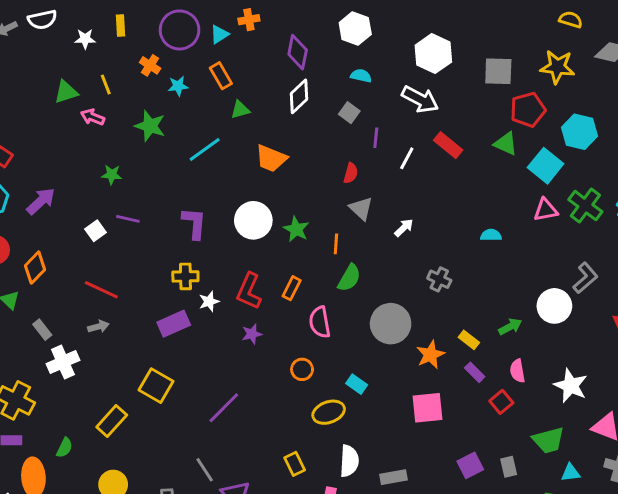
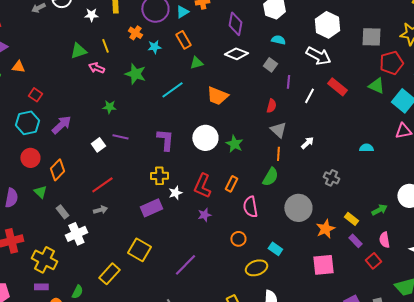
white diamond: (299, 96) -> (236, 54), turned 65
orange line: (336, 244) -> (278, 154), moved
red line: (101, 290) -> (102, 185), turned -60

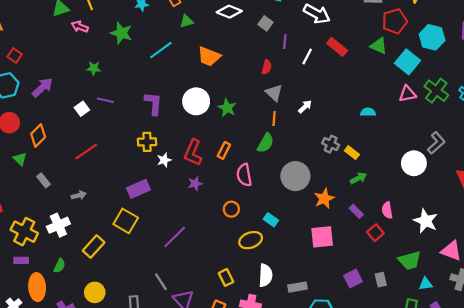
purple rectangle: (151, 208) -> (138, 189), moved
gray arrow: (100, 210) -> (79, 195), moved
green arrow: (379, 210) -> (358, 178), moved
yellow rectangle: (351, 219) -> (352, 153), moved
white cross: (76, 234) -> (58, 225), moved

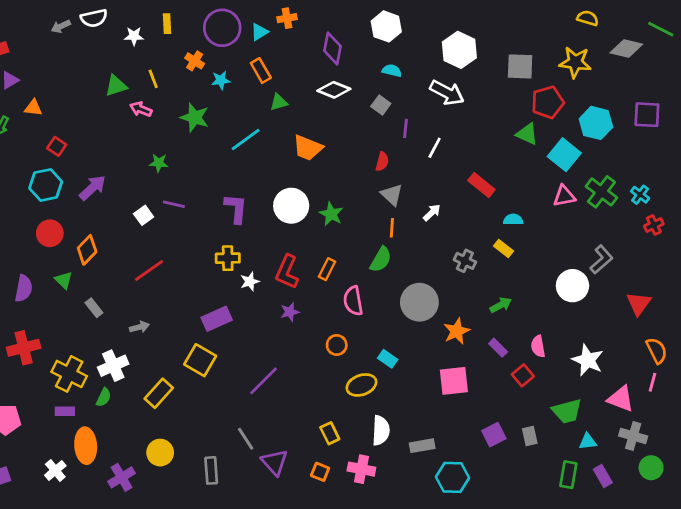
red rectangle: (337, 47) -> (481, 185), moved
yellow rectangle: (352, 153) -> (504, 248), moved
green semicircle: (59, 266) -> (104, 397), moved

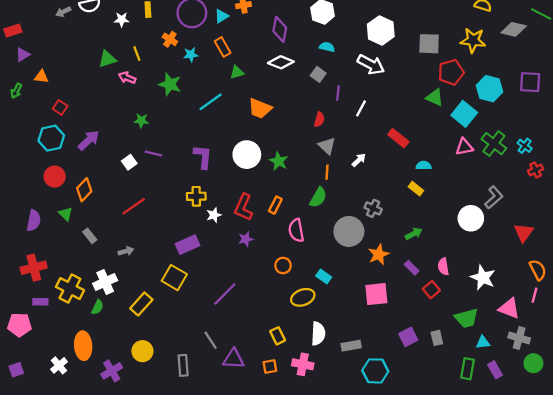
gray cross: (465, 261) -> (373, 208), moved
purple rectangle: (65, 411) -> (40, 302), moved
purple triangle: (275, 462) -> (234, 359), turned -45
orange square: (320, 472) -> (270, 367), turned -32

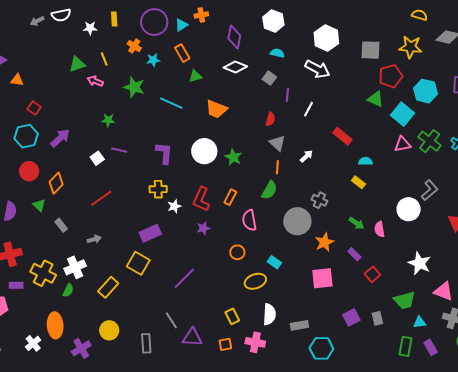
cyan line: (211, 102) -> (171, 103), turned 60
green arrow: (414, 234) -> (356, 223), turned 63
pink semicircle: (443, 267) -> (379, 229), moved

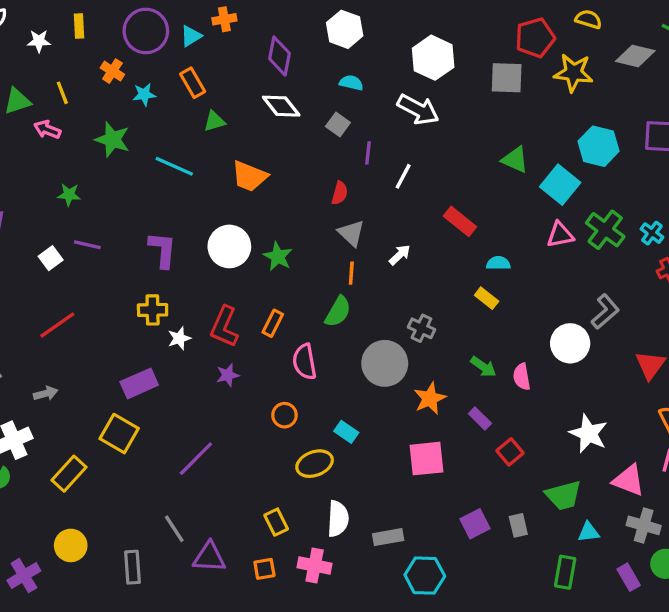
white diamond: (235, 67) -> (281, 106), turned 30
red pentagon: (390, 76) -> (535, 38), moved
purple rectangle: (431, 347) -> (629, 577), moved

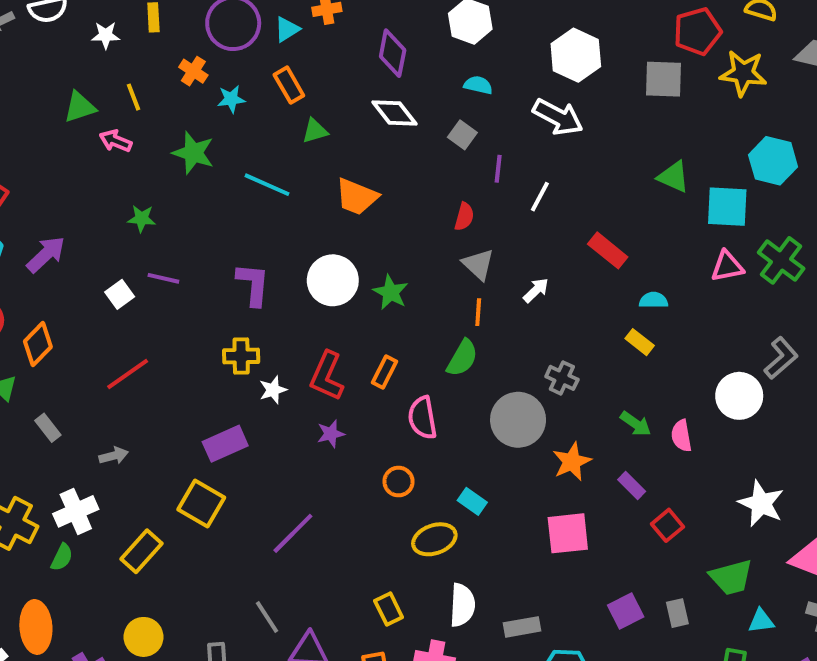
cyan square: (560, 185) -> (727, 207), turned -36

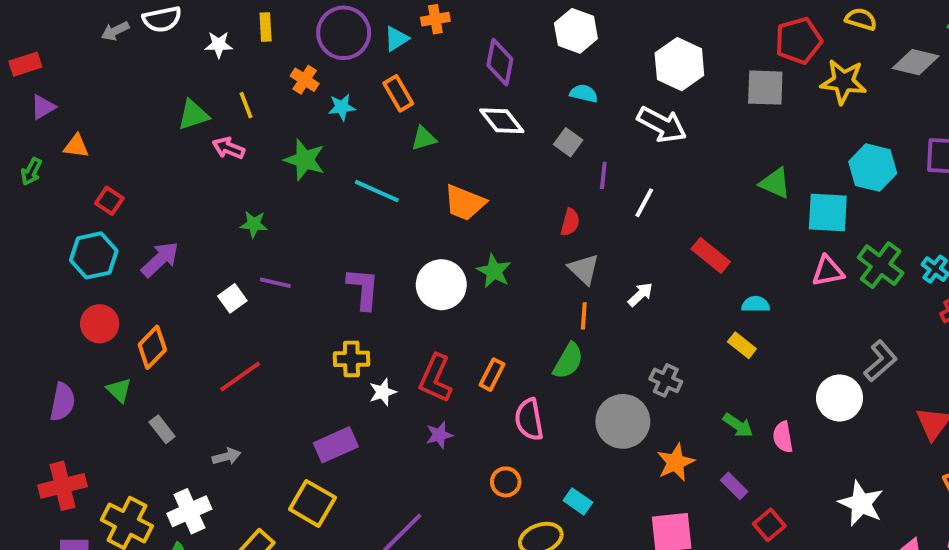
green star: (391, 292) -> (494, 271), moved

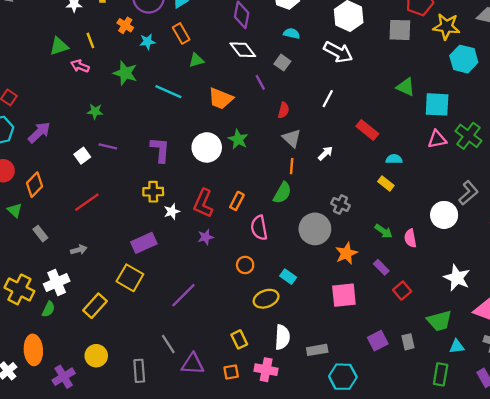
cyan hexagon: (873, 168) -> (464, 59), moved
purple line: (603, 175) -> (260, 82), moved, turned -35

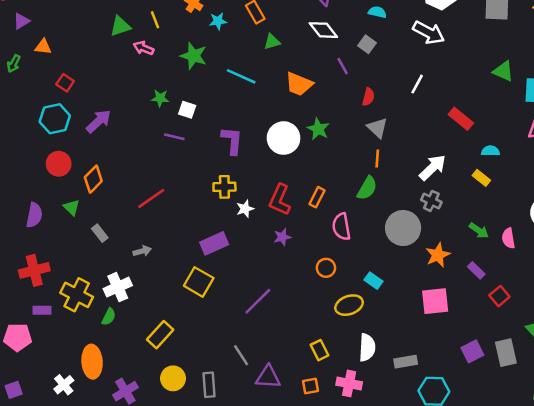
white arrow: (325, 153) -> (433, 168), moved, size x1.6
white square: (82, 156) -> (187, 110), moved, turned -35
yellow rectangle: (95, 306) -> (160, 335), moved
gray rectangle: (408, 342) -> (506, 353), size x1.5
yellow circle: (96, 356) -> (173, 378), moved

